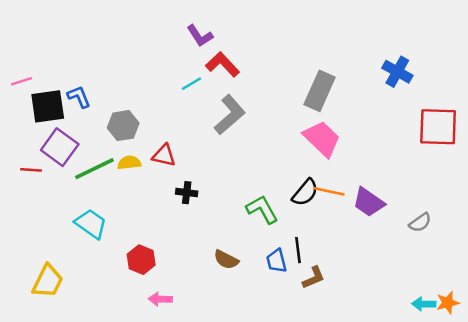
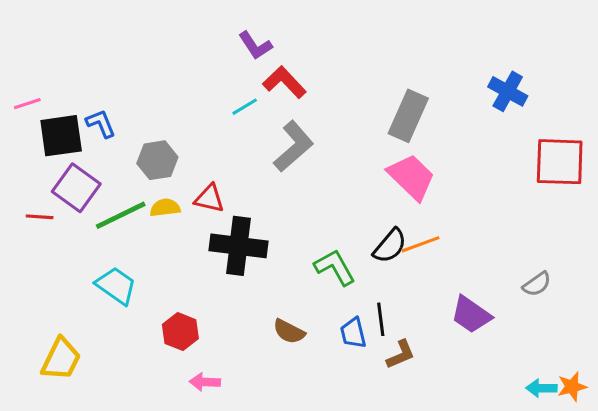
orange line: (329, 191) -> (421, 244), turned -32
black cross: (187, 193) -> (238, 246), size x2.0
purple trapezoid: (369, 202) -> (471, 315), moved

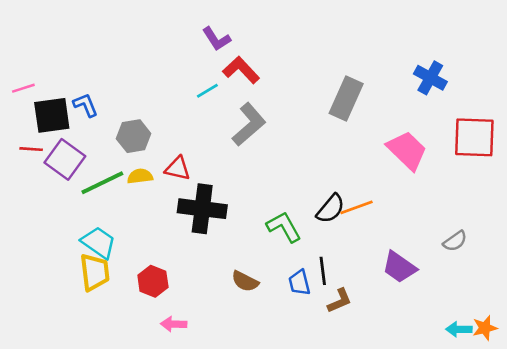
pink trapezoid: (411, 177) -> (407, 150), moved
red line: (40, 217) -> (31, 149), moved
yellow trapezoid: (61, 359) -> (95, 272), moved, turned -33

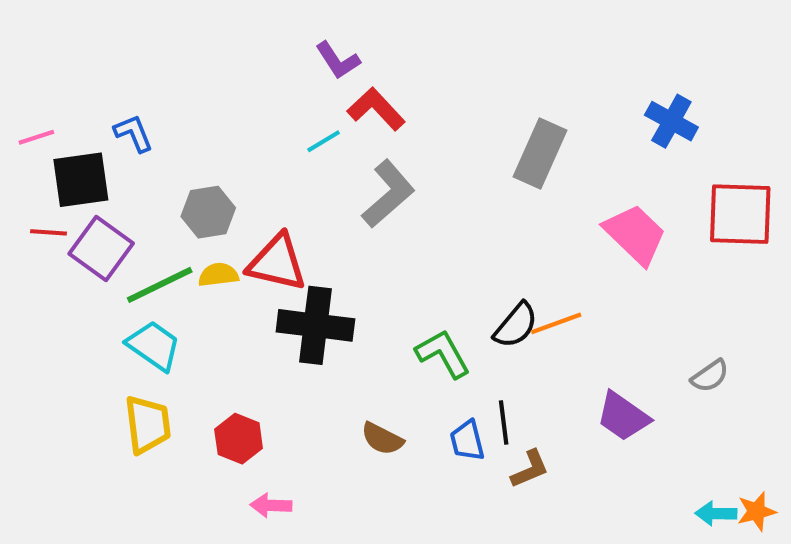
blue L-shape: (86, 105) -> (133, 133), moved
red triangle: (178, 169) -> (277, 263), size x1.5
cyan trapezoid: (99, 242) -> (154, 346), moved

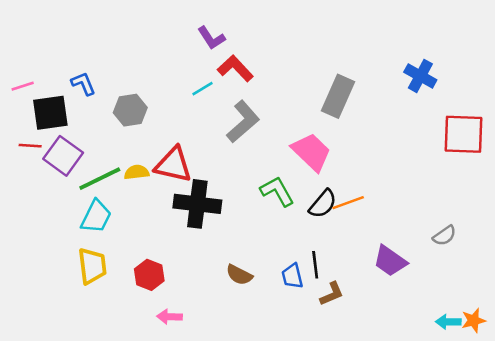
gray hexagon: (208, 212) -> (130, 110), moved
pink trapezoid: (635, 234) -> (311, 152), moved
cyan trapezoid: (154, 346) -> (96, 217), turned 81
green L-shape: (443, 354) -> (277, 191), moved

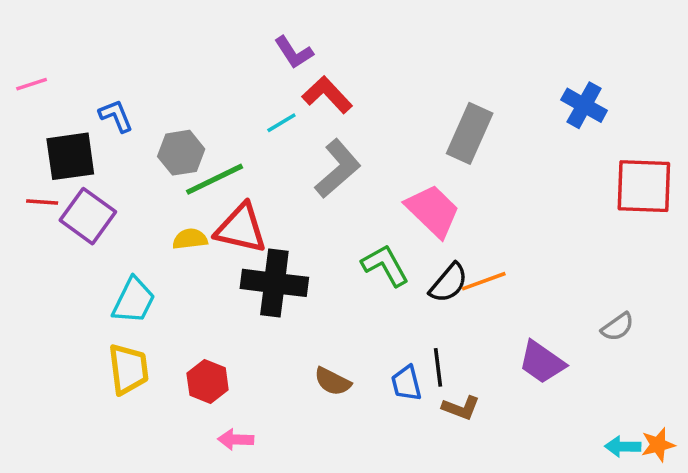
pink line: (23, 86) -> (32, 84), moved
green line: (100, 179) -> (215, 179), moved
brown L-shape: (332, 294) -> (461, 408), turned 44

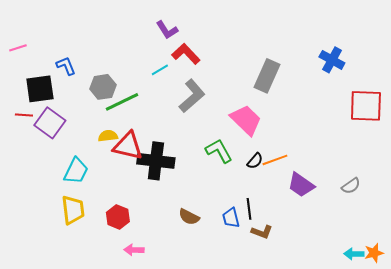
red triangle: (241, 228) -> (128, 146), moved
black semicircle: (449, 283) -> (255, 161), size x0.7
purple trapezoid: (542, 362) -> (301, 185), moved

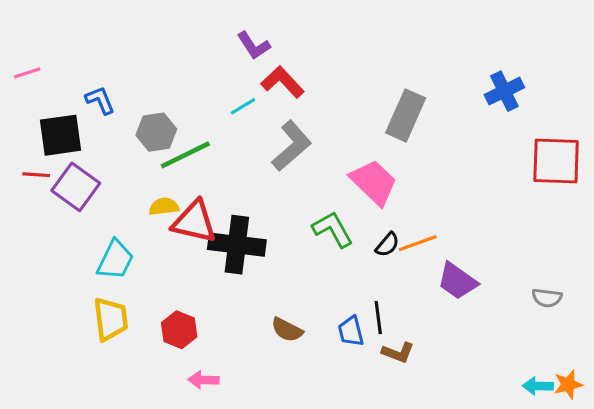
blue cross: (332, 60) -> (504, 91), turned 35
gray semicircle: (351, 186) -> (547, 298), moved, turned 42

